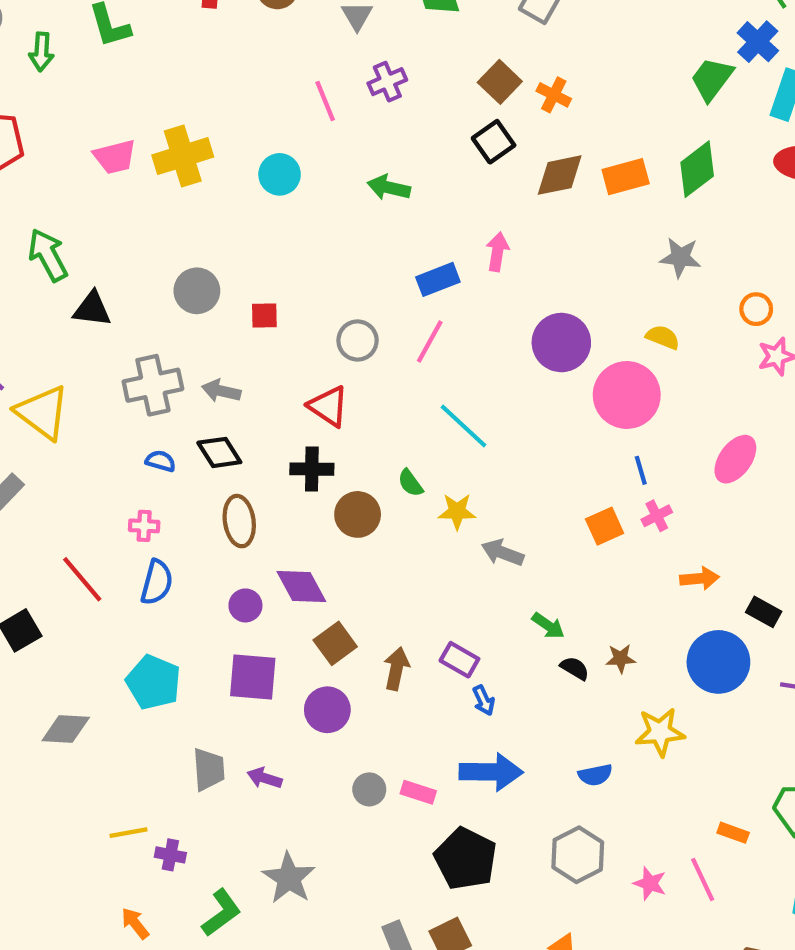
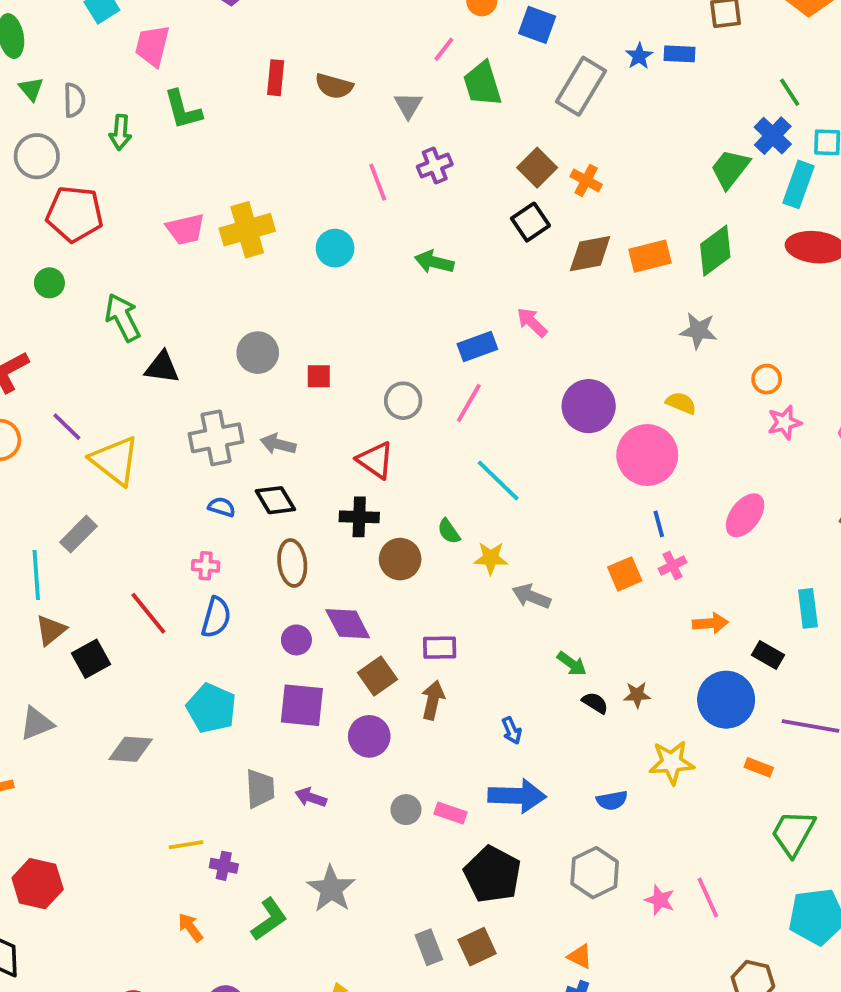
pink arrow: (497, 252) -> (532, 322), turned -56
purple rectangle: (459, 660) -> (440, 648), moved, turned -32
orange rectangle: (733, 833) -> (759, 767), moved

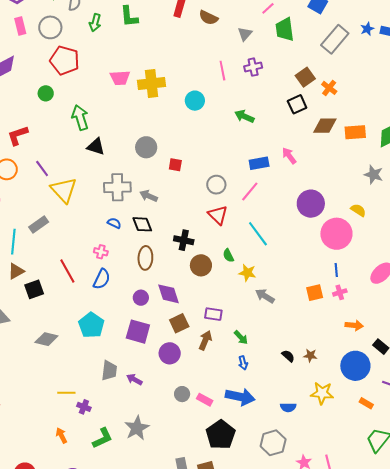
red triangle: (375, 460) -> (218, 215), moved
green arrow: (572, 664) -> (241, 337), moved

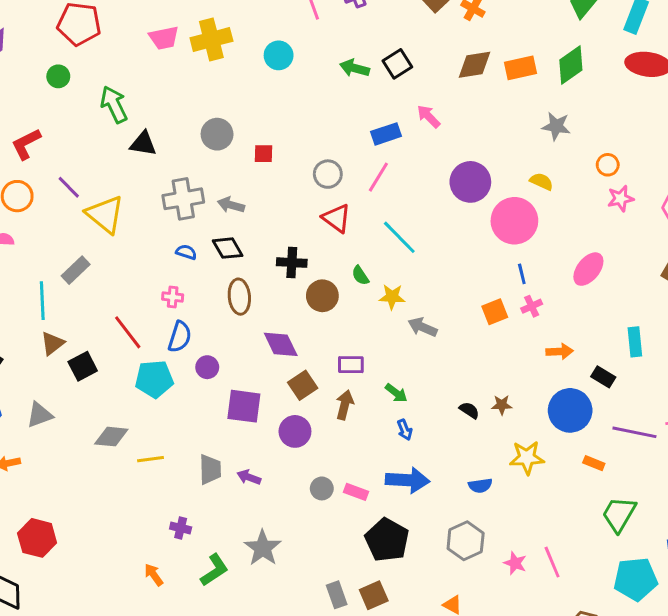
black square: (297, 104) -> (397, 64), moved
purple circle: (141, 298) -> (207, 367), moved
cyan pentagon: (91, 325) -> (154, 379), moved, turned -30
yellow line: (66, 393) -> (151, 459), moved

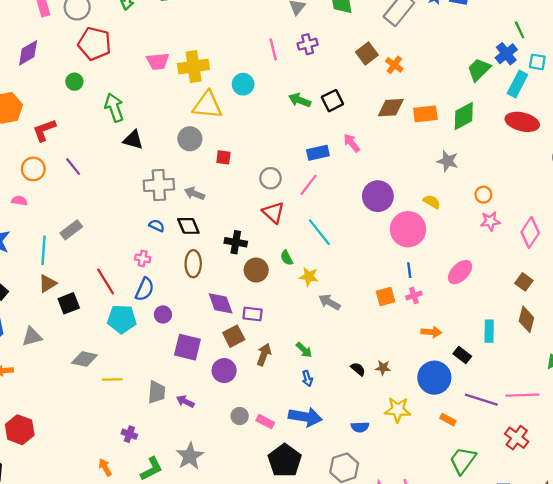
yellow triangle: (105, 214) -> (207, 105), moved, turned -40
purple rectangle: (351, 365) -> (253, 314), moved

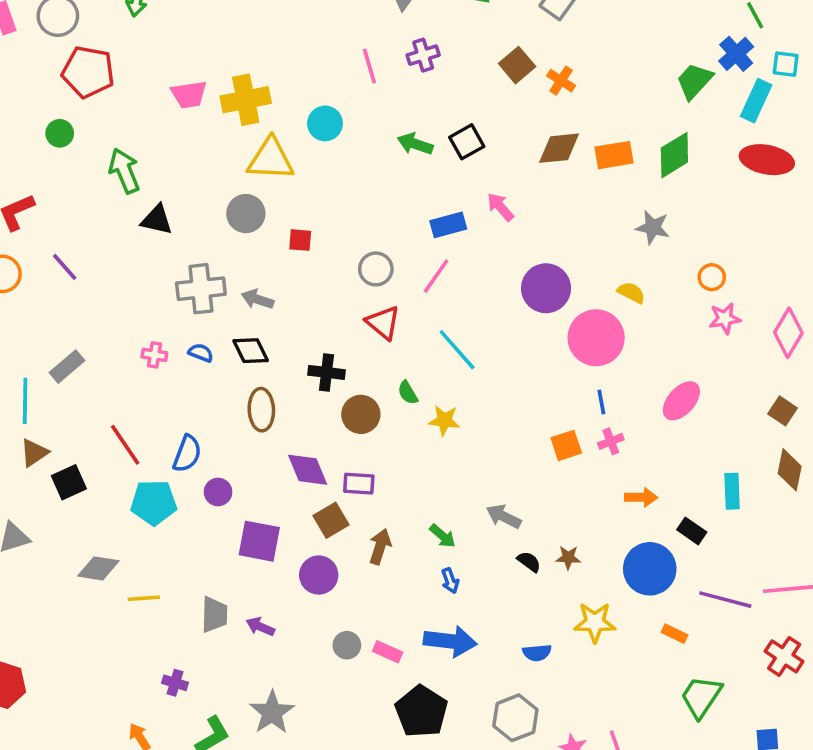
pink cross: (143, 258) -> (154, 355), moved
gray arrow: (329, 302) -> (504, 516), moved

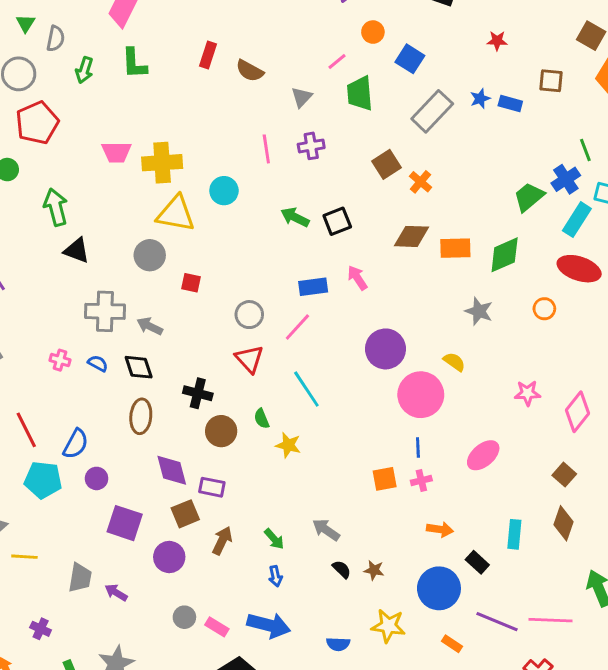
red pentagon: (88, 72) -> (37, 123), turned 30
orange circle: (712, 277) -> (544, 309), moved

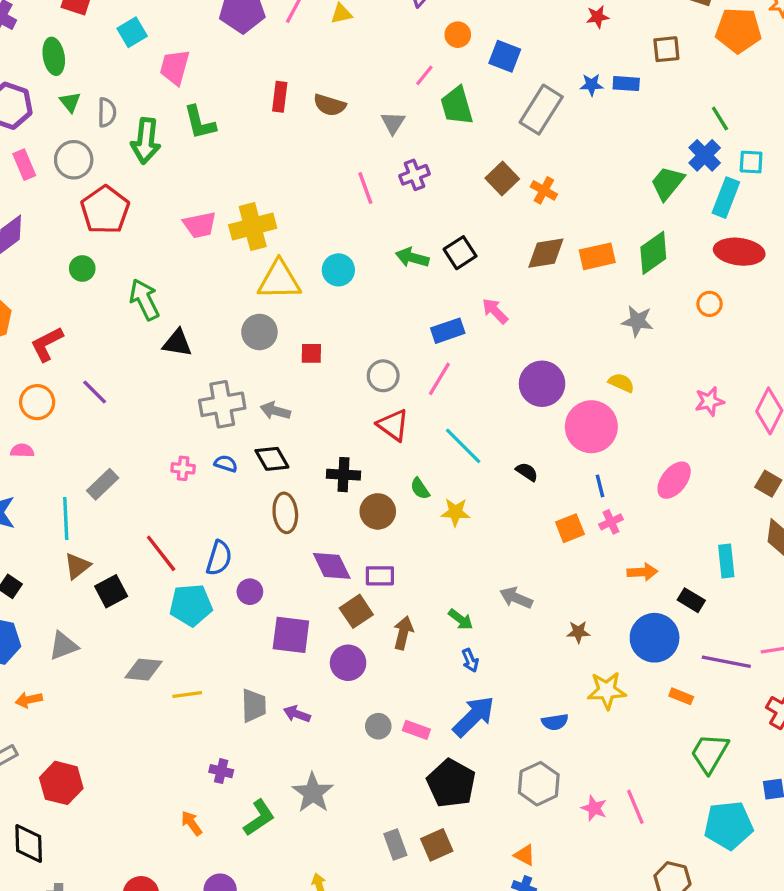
green arrow: (84, 70) -> (146, 141), size x1.5
blue star: (480, 99) -> (592, 85), turned 30
cyan circle: (224, 191) -> (338, 270), moved
black semicircle: (342, 569) -> (527, 472), moved
blue arrow: (269, 625) -> (474, 716), turned -48

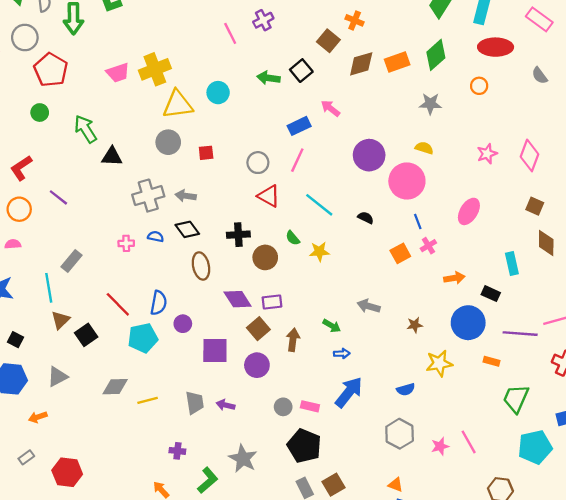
brown square: (502, 179) -> (328, 41), moved
blue arrow: (470, 660) -> (342, 354), turned -63
black pentagon: (451, 783) -> (304, 446), moved
pink star: (594, 808) -> (440, 446), turned -30

